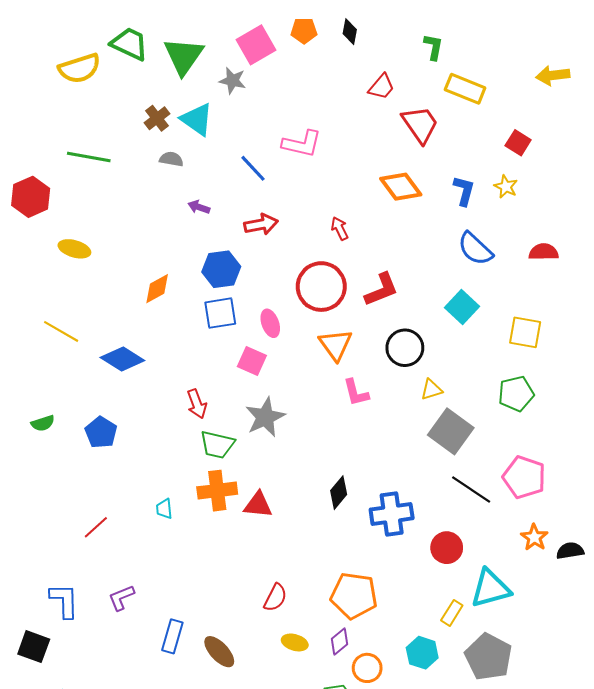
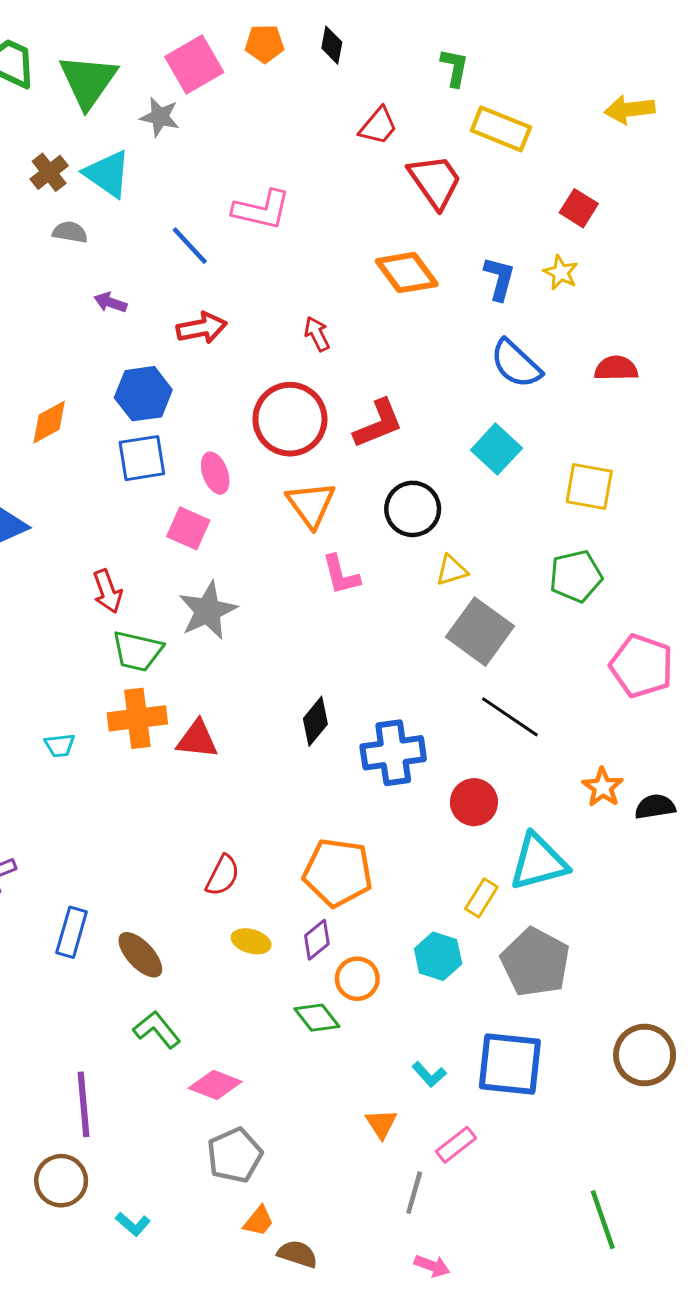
pink pentagon: (524, 477) -> (642, 666), moved
cyan trapezoid: (164, 509) -> (60, 745), turned -90

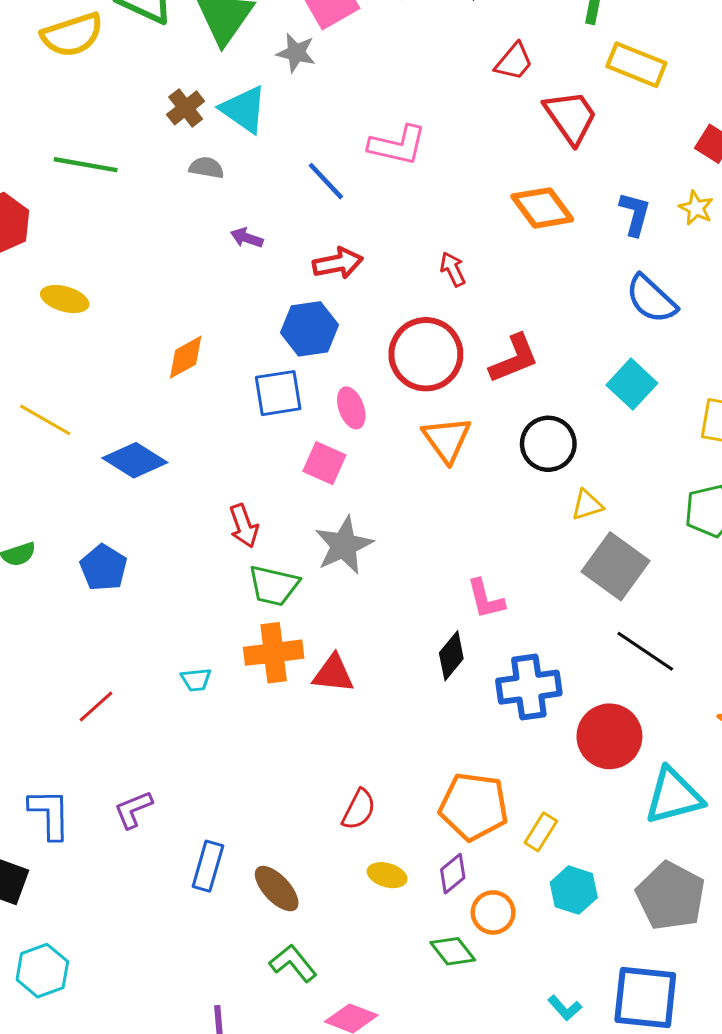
blue hexagon: (143, 394) -> (309, 329), moved
pink L-shape: (341, 575) -> (486, 599), moved
red circle: (474, 802) -> (609, 736), size x1.4
yellow rectangle: (481, 898) -> (541, 832), moved

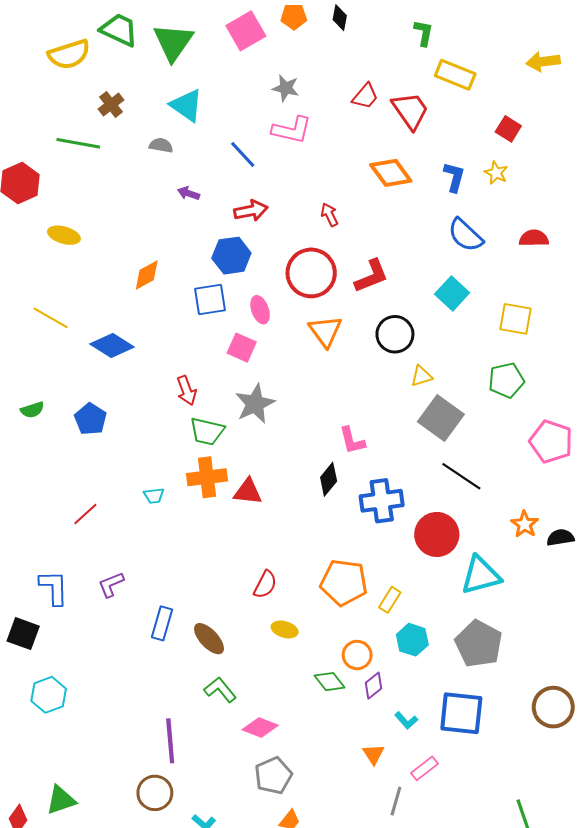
gray star: (296, 53) -> (286, 88), moved
red trapezoid: (514, 62) -> (365, 96), moved
brown cross: (186, 108) -> (111, 104), moved
purple diamond: (453, 874) -> (373, 686), moved

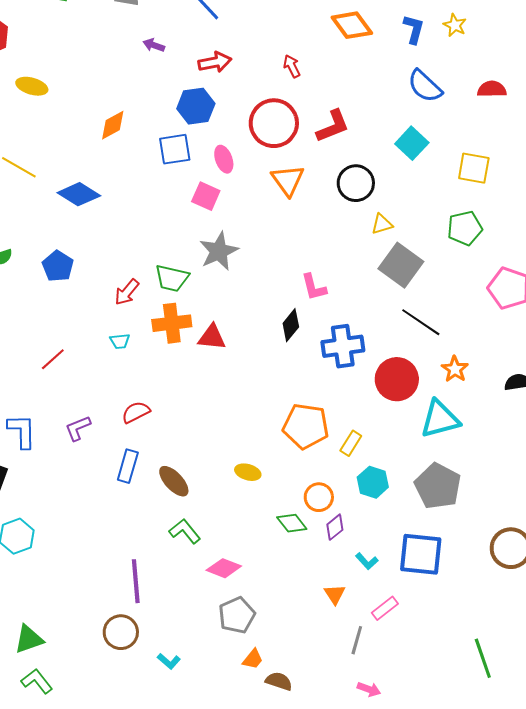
red arrow: (187, 390) -> (127, 292), moved, turned 60
orange star: (525, 524) -> (455, 369), moved
red semicircle: (265, 585) -> (136, 412), moved, turned -144

